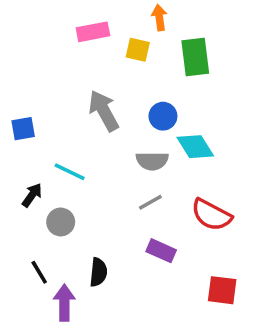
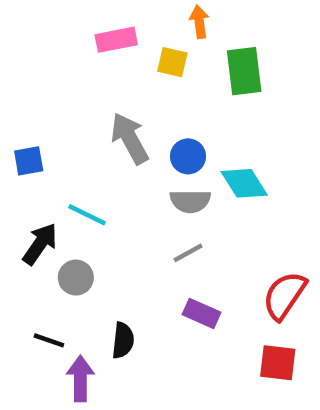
blue circle: (163, 116) -> (188, 156), moved
black arrow: (32, 195) -> (40, 244), size x1.4
red semicircle: (211, 215) -> (284, 295), moved, turned 96
black line: (39, 272) -> (49, 340), turned -40

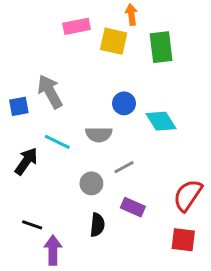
yellow square: (172, 62) -> (114, 41), size x1.4
gray arrow: (130, 138) -> (50, 92), moved
gray semicircle: (190, 201) -> (99, 135), moved
gray circle: (76, 278) -> (91, 183), moved
black semicircle: (123, 340) -> (97, 225), moved

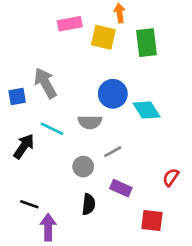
blue circle: (124, 103) -> (113, 94), size x1.4
red semicircle: (188, 195) -> (171, 177), size x0.6
red square: (183, 240) -> (152, 220), moved

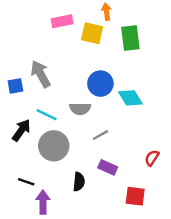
gray circle: (83, 167) -> (54, 146), moved, size x1.6

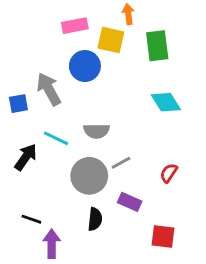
blue circle: (100, 84) -> (85, 66), moved
cyan diamond: (130, 98) -> (166, 102), moved
gray circle: (54, 146) -> (89, 176), moved
red semicircle: (152, 158) -> (169, 173), moved

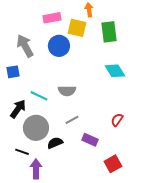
gray arrow: (49, 89) -> (25, 46), moved
gray line: (121, 163) -> (72, 120), moved
gray circle: (89, 176) -> (36, 128), moved
black semicircle: (95, 219) -> (55, 143), moved, turned -119
red square: (163, 237) -> (113, 164), turned -36

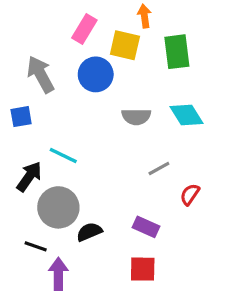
pink rectangle: (52, 18) -> (84, 29), turned -48
gray semicircle: (67, 91) -> (136, 117), moved
gray line: (72, 120) -> (159, 168), moved
red square: (113, 164) -> (143, 269), moved, turned 30

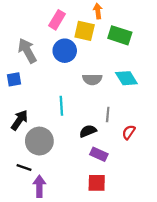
green rectangle: (177, 52) -> (120, 35), turned -65
cyan line: (63, 156) -> (61, 106), moved, turned 60
gray line: (159, 168) -> (108, 115), turned -56
black semicircle: (89, 232) -> (88, 131), moved

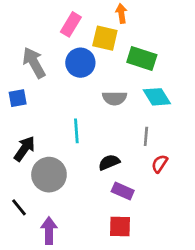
green rectangle: (120, 35) -> (142, 59), moved
gray line: (108, 115) -> (146, 136), moved
black line: (24, 167) -> (19, 207), moved, turned 32

